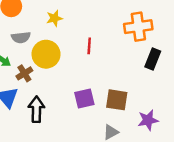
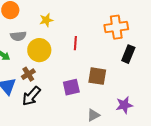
brown cross: (24, 73) -> (28, 74), moved
brown square: (117, 100) -> (97, 76), moved
black arrow: (36, 109) -> (31, 96), turned -140

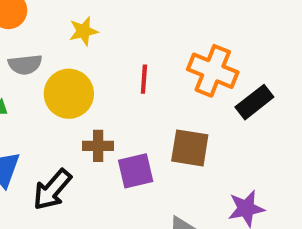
orange cross: (116, 27) -> (213, 71), moved, turned 30
black rectangle: (128, 54) -> (254, 102), turned 30
brown cross: (28, 74) -> (98, 146), moved, turned 32

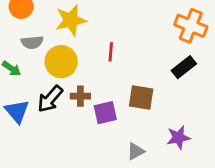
yellow star: (83, 31) -> (71, 20), size x1.6
orange cross: (213, 71) -> (191, 26), moved
black arrow: (52, 190) -> (50, 99), moved

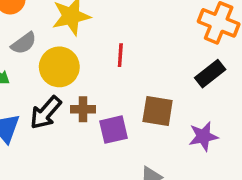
gray semicircle: (32, 42) -> (24, 43), turned -30
purple star: (178, 137) -> (203, 136), moved

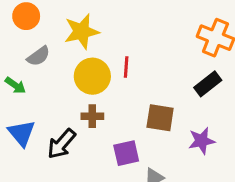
yellow circle: (59, 67) -> (92, 76), moved
black arrow: (46, 113) -> (62, 144), moved
purple square: (114, 130) -> (126, 153), moved

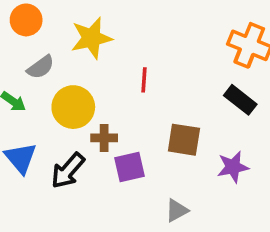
yellow circle: (92, 76) -> (73, 107), moved
black rectangle: (208, 84) -> (240, 100), turned 76
purple square: (126, 153) -> (130, 167), moved

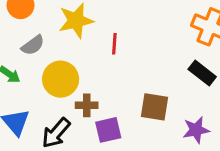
red line: (144, 80) -> (114, 44), moved

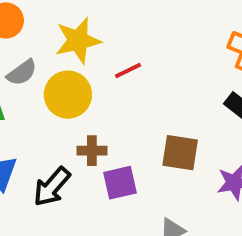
red line: (114, 44) -> (128, 71), turned 60
yellow circle: (61, 79) -> (68, 95), moved

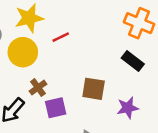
brown cross: (92, 151) -> (38, 88), turned -36

